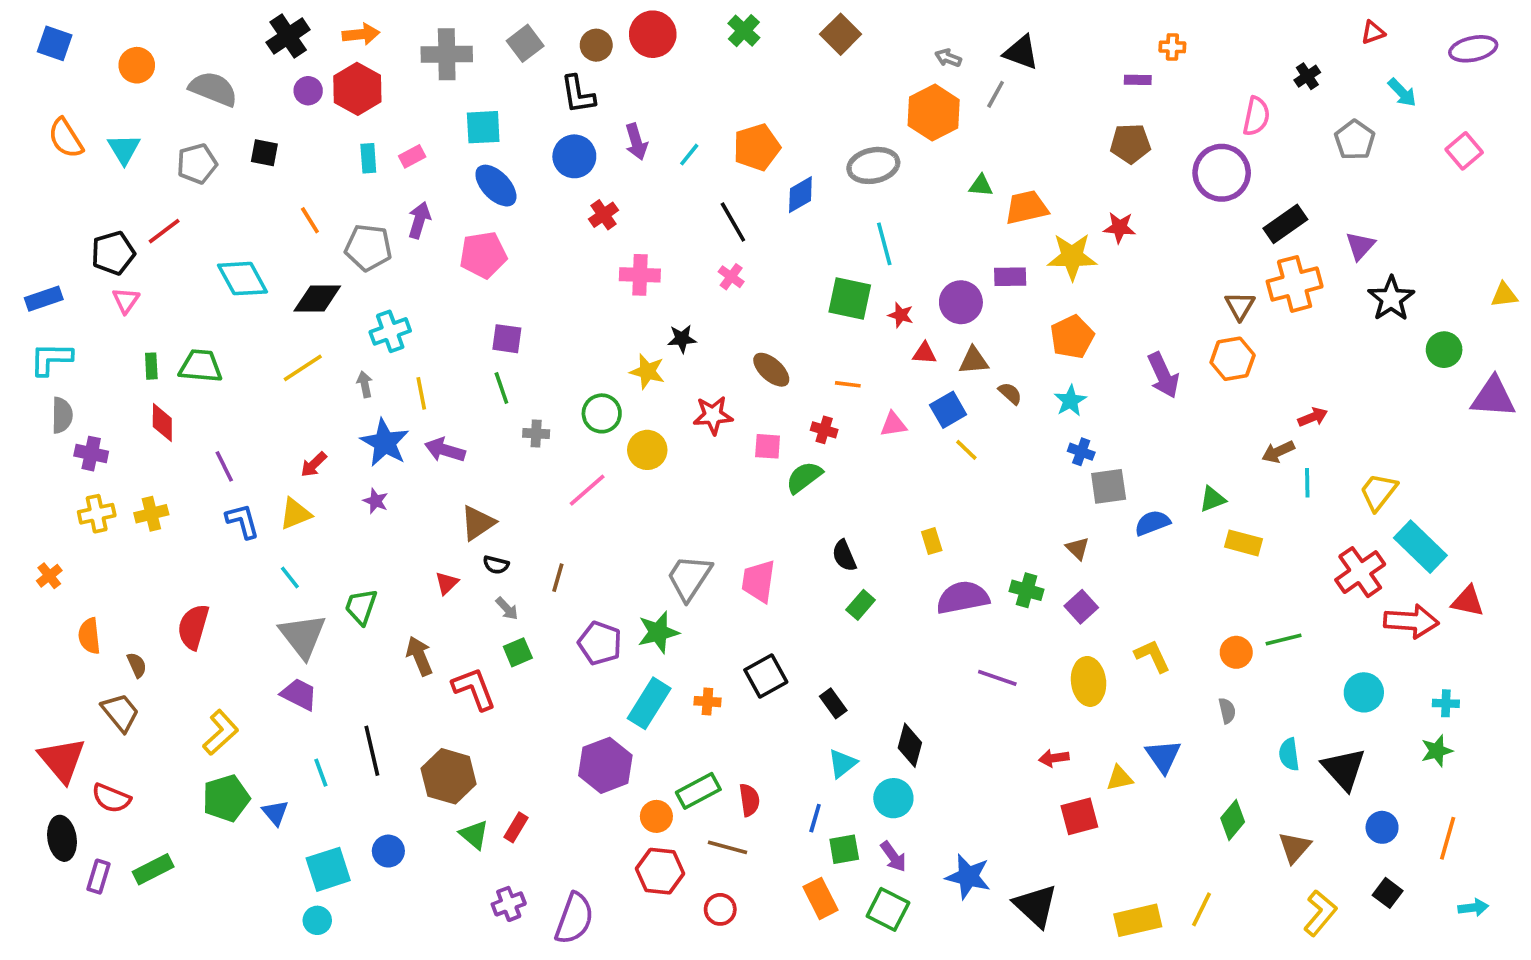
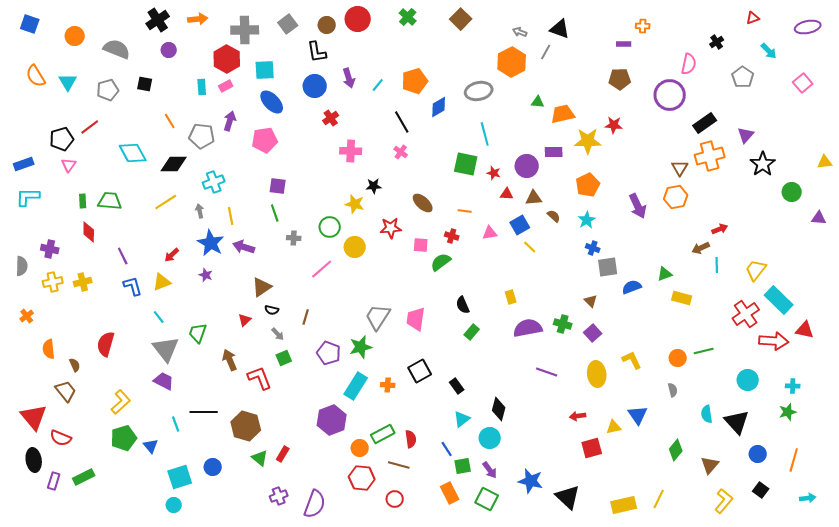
red hexagon: (357, 89) -> (227, 59), moved
purple triangle: (1493, 397) -> (819, 218), size x0.6
gray semicircle: (62, 415) -> (22, 266), moved
black line: (372, 751) -> (204, 412), turned -76
blue line: (815, 818) -> (447, 449), turned -49

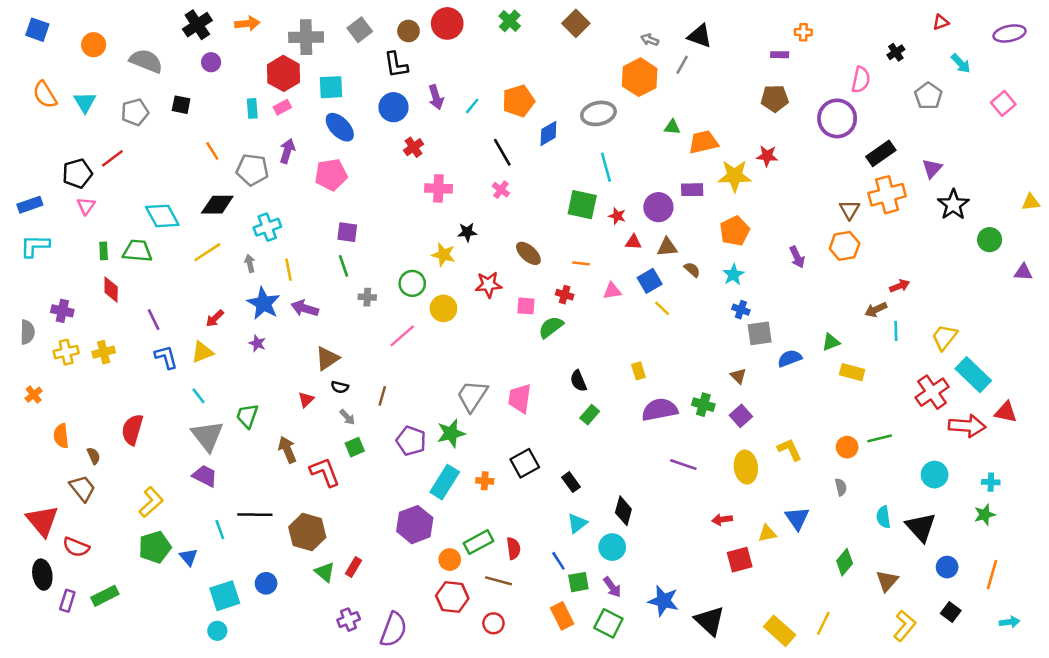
cyan diamond: (133, 153) -> (162, 216), moved
purple arrow: (638, 206) -> (797, 257), size x0.7
yellow rectangle: (624, 505) -> (780, 631), turned 55

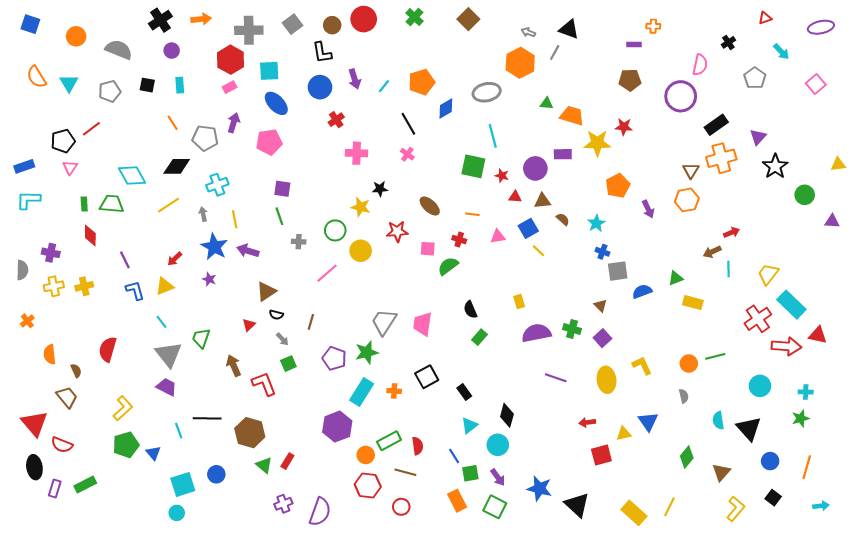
cyan rectangle: (252, 108) -> (180, 85), moved
orange trapezoid: (703, 142) -> (572, 116), turned 30
orange pentagon: (735, 231) -> (618, 186), moved

